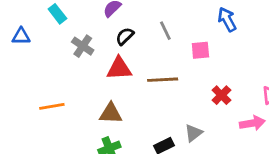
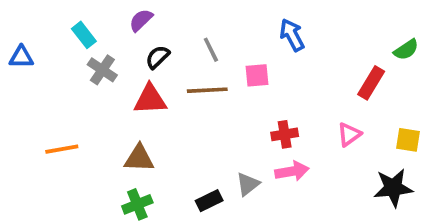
cyan rectangle: (57, 14) -> (84, 35), moved
brown line: (163, 80) -> (207, 90), moved
red cross: (221, 95) -> (285, 134), turned 36
pink arrow: (252, 123) -> (292, 171), moved

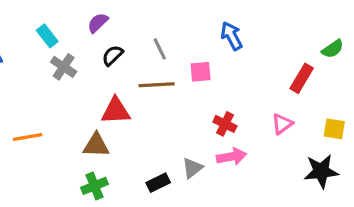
red triangle: (150, 99) -> (116, 111), moved
red cross: (285, 134) -> (225, 124), turned 35

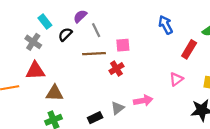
purple semicircle: (98, 23) -> (80, 16), moved
cyan rectangle: (47, 36) -> (45, 22), moved
blue arrow: (232, 36) -> (166, 25), moved
red triangle: (116, 111) -> (35, 71), moved
red cross: (225, 124) -> (116, 69), moved, turned 32

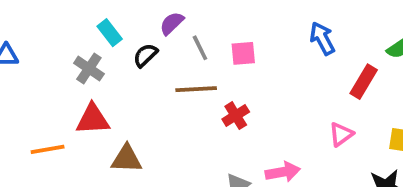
pink square: (123, 45) -> (243, 53), moved

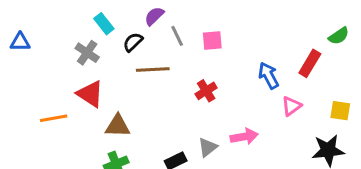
blue arrow: (322, 38) -> (269, 76), moved
brown line: (196, 89) -> (153, 69), moved
red triangle: (93, 119) -> (90, 94), turned 36

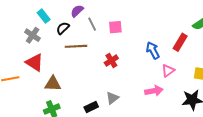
pink arrow: (244, 137) -> (154, 91), moved

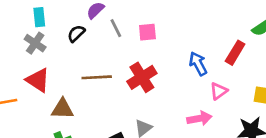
cyan rectangle: (44, 16) -> (39, 17), moved, turned 32
brown line: (76, 46) -> (97, 77), moved
red cross: (111, 60) -> (142, 77), size x1.5

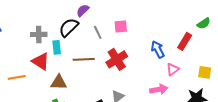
cyan rectangle: (39, 17) -> (57, 47), moved
gray line: (116, 28) -> (98, 32), moved
black semicircle: (76, 34) -> (69, 27), size x1.5
gray cross: (35, 43) -> (39, 34), turned -35

